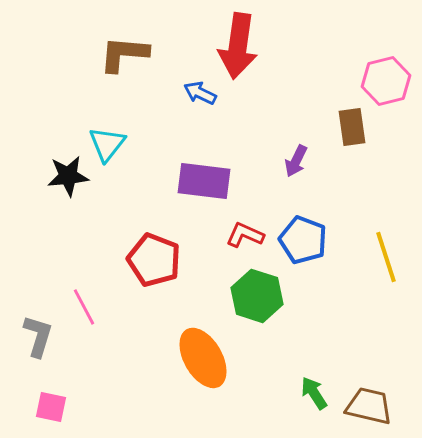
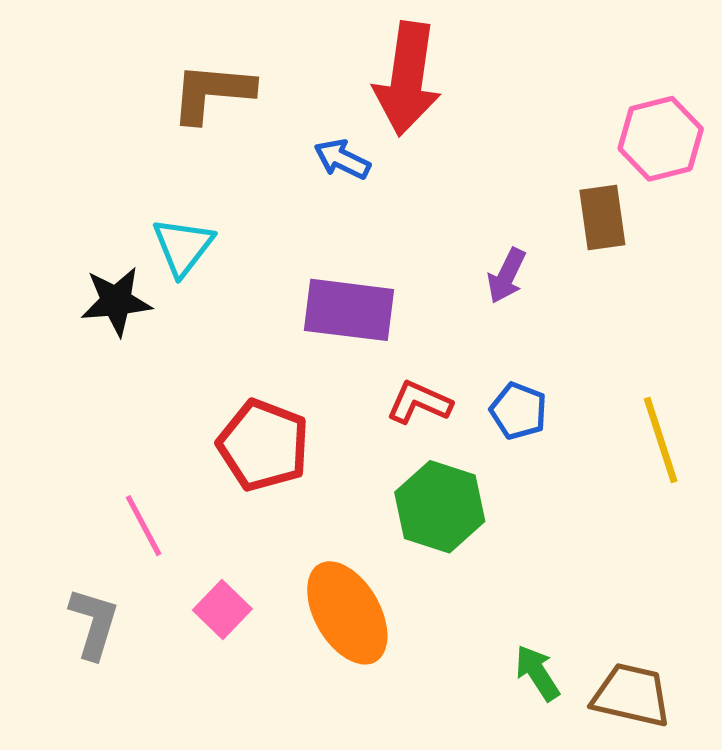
blue pentagon: (303, 240) -> (519, 411), size x0.7
gray L-shape: (38, 336) -> (94, 623), moved
pink square: (51, 407) -> (222, 610), moved, turned 32

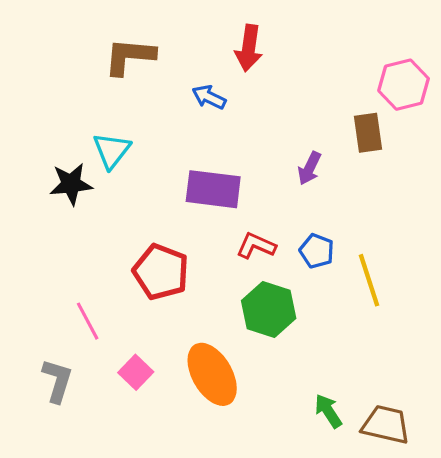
red arrow: (407, 79) -> (249, 48), size x0.7
yellow line: (661, 440) -> (369, 280), moved

